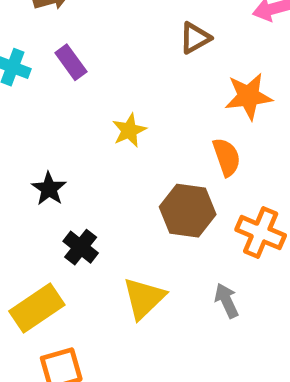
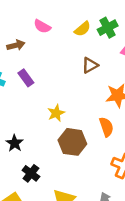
brown hexagon: (188, 211) -> (72, 142), moved

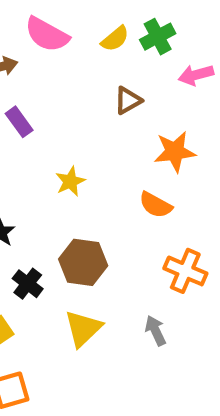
pink semicircle: (42, 26) -> (47, 34), size x1.5
orange semicircle: (106, 127) -> (156, 205), turned 138
brown hexagon: (72, 142) -> (83, 262), moved

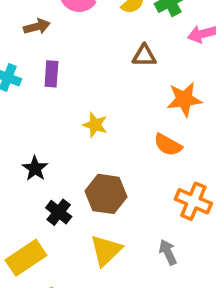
brown triangle: (128, 100) -> (144, 56), turned 30
purple rectangle: (19, 122) -> (51, 74), turned 40
yellow star: (70, 181) -> (95, 125), turned -30

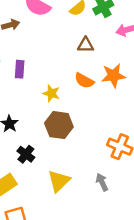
purple rectangle: (51, 74) -> (20, 69), moved
orange semicircle: (168, 145) -> (84, 81), moved
brown hexagon: (106, 194) -> (59, 125), moved

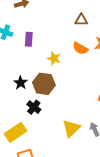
brown hexagon: (59, 125) -> (44, 84), moved
yellow triangle: (59, 181) -> (71, 128), moved

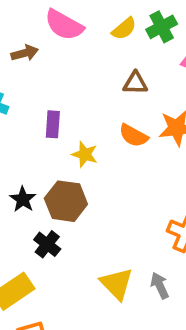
purple rectangle: (29, 39) -> (53, 124), moved
yellow triangle: (71, 128) -> (117, 284), turned -30

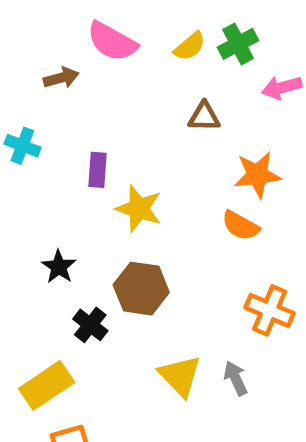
orange semicircle: (133, 136) -> (240, 226), moved
yellow star: (85, 154) -> (139, 209), size x1.4
brown hexagon: (66, 201) -> (141, 289), moved

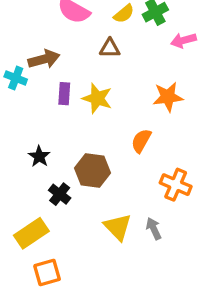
brown arrow: (61, 78) -> (44, 59), moved, size x1.4
brown triangle: (204, 117) -> (110, 48), moved
yellow star: (139, 209) -> (97, 98), moved
orange semicircle: (240, 226) -> (141, 141), moved, turned 90

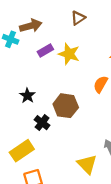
brown triangle: (110, 48) -> (78, 18), turned -35
purple rectangle: (64, 94) -> (45, 51), turned 56
yellow triangle: (118, 227) -> (87, 164), moved

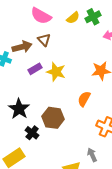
brown triangle: (78, 18) -> (44, 40), moved, turned -40
black star: (27, 96) -> (19, 109), size x1.5

